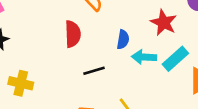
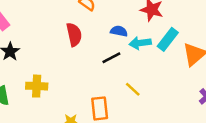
blue semicircle: (123, 39) -> (119, 31), turned -77
black line: (94, 71) -> (111, 58), moved

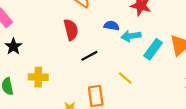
cyan rectangle: (168, 39) -> (153, 49), moved
black line: (111, 58) -> (89, 56), moved

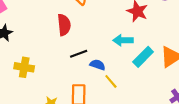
blue semicircle: (112, 26) -> (98, 65), moved

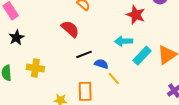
red semicircle: (64, 25) -> (70, 29), turned -42

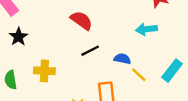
black line: (84, 54) -> (90, 51), moved
cyan rectangle: (142, 56) -> (172, 71), moved

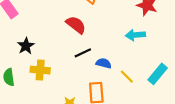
black star: (18, 37) -> (26, 46), moved
blue semicircle: (122, 59) -> (104, 63), moved

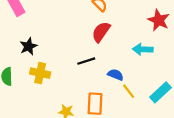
red semicircle: (76, 25) -> (101, 32), moved, turned -100
blue semicircle: (104, 63) -> (115, 75), moved

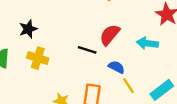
red semicircle: (101, 32) -> (110, 35), moved
black line: (86, 61) -> (87, 50), turned 30

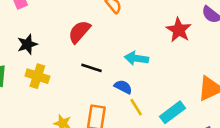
red semicircle: (110, 35) -> (79, 32), moved
cyan arrow: (147, 43) -> (136, 58), moved

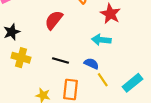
red star: (179, 30) -> (110, 14), moved
black line: (91, 68) -> (60, 61), moved

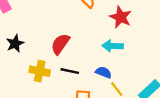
red semicircle: (54, 20) -> (60, 44), moved
yellow cross: (21, 58) -> (40, 71), moved

